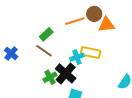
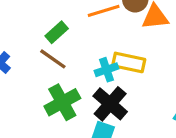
black cross: (66, 73) -> (110, 104), moved
green cross: (50, 77) -> (62, 102), size x1.5

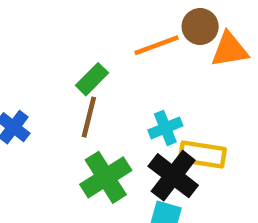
brown line: (53, 59) -> (89, 117), turned 72
yellow rectangle: (129, 62) -> (202, 155), moved

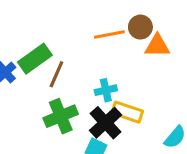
green rectangle: (92, 79) -> (35, 59), moved, size x1.5

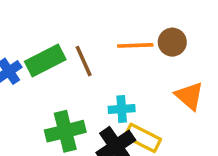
orange triangle: (157, 46) -> (189, 96), moved, turned 32
brown line: (56, 74) -> (84, 61), moved, turned -56

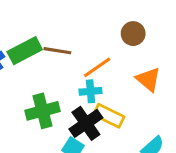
orange line: (135, 45) -> (97, 67), moved, turned -32
brown line: (84, 61) -> (57, 51), turned -56

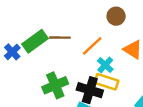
cyan cross: (91, 91) -> (105, 65), moved, turned -35
black cross: (86, 123) -> (90, 90), turned -30

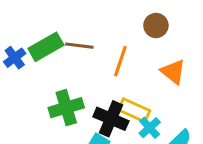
orange line: (92, 46) -> (120, 61), turned -35
cyan cross: (105, 65) -> (150, 128), moved

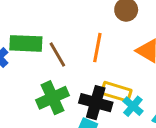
brown line: (79, 46) -> (57, 55), moved, turned 60
green rectangle: (46, 47) -> (26, 43), turned 40

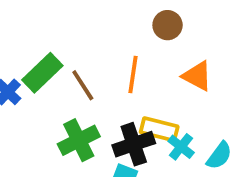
green rectangle: (26, 43) -> (42, 73), turned -44
black cross: (96, 103) -> (134, 144), turned -32

